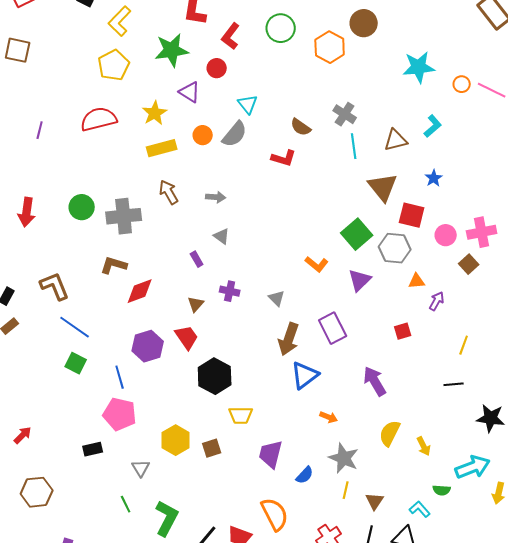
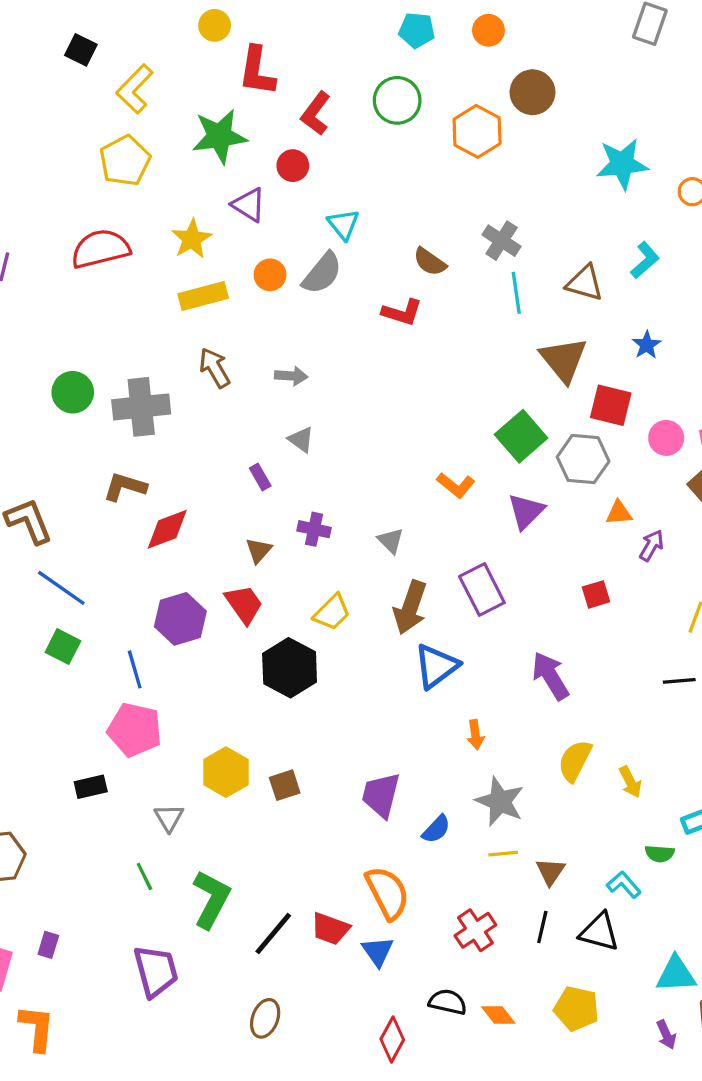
brown triangle: (396, 140) -> (585, 283), turned 30
yellow trapezoid: (241, 415) -> (332, 612), moved, turned -45
orange arrow: (329, 417) -> (475, 735), turned 60
yellow line: (346, 490) -> (503, 854), turned 72

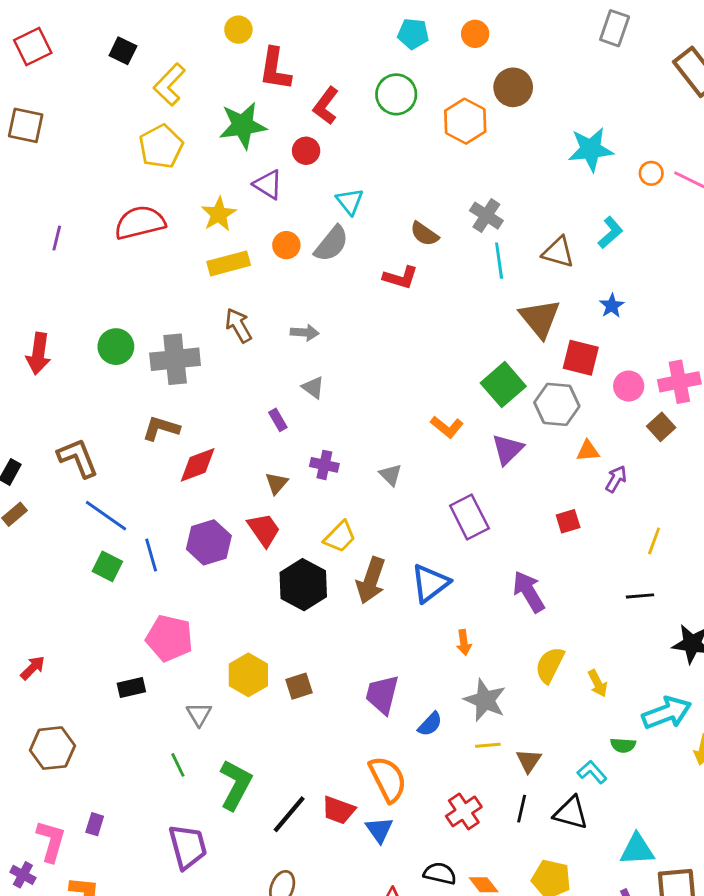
brown arrow: (410, 607) -> (371, 580), moved
blue line: (135, 669) -> (151, 555), moved

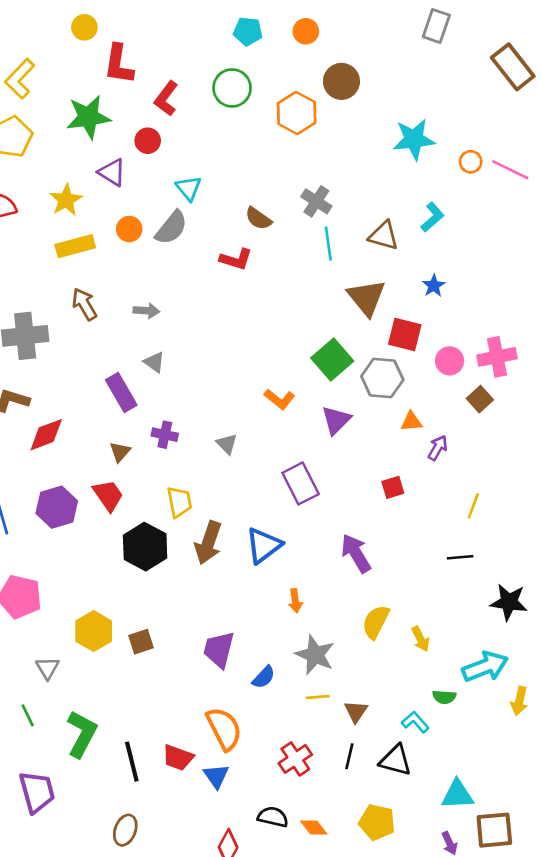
purple rectangle: (278, 420) -> (121, 392), size x1.8
yellow trapezoid: (340, 537) -> (179, 502), turned -56
black line: (289, 814) -> (132, 762), turned -54

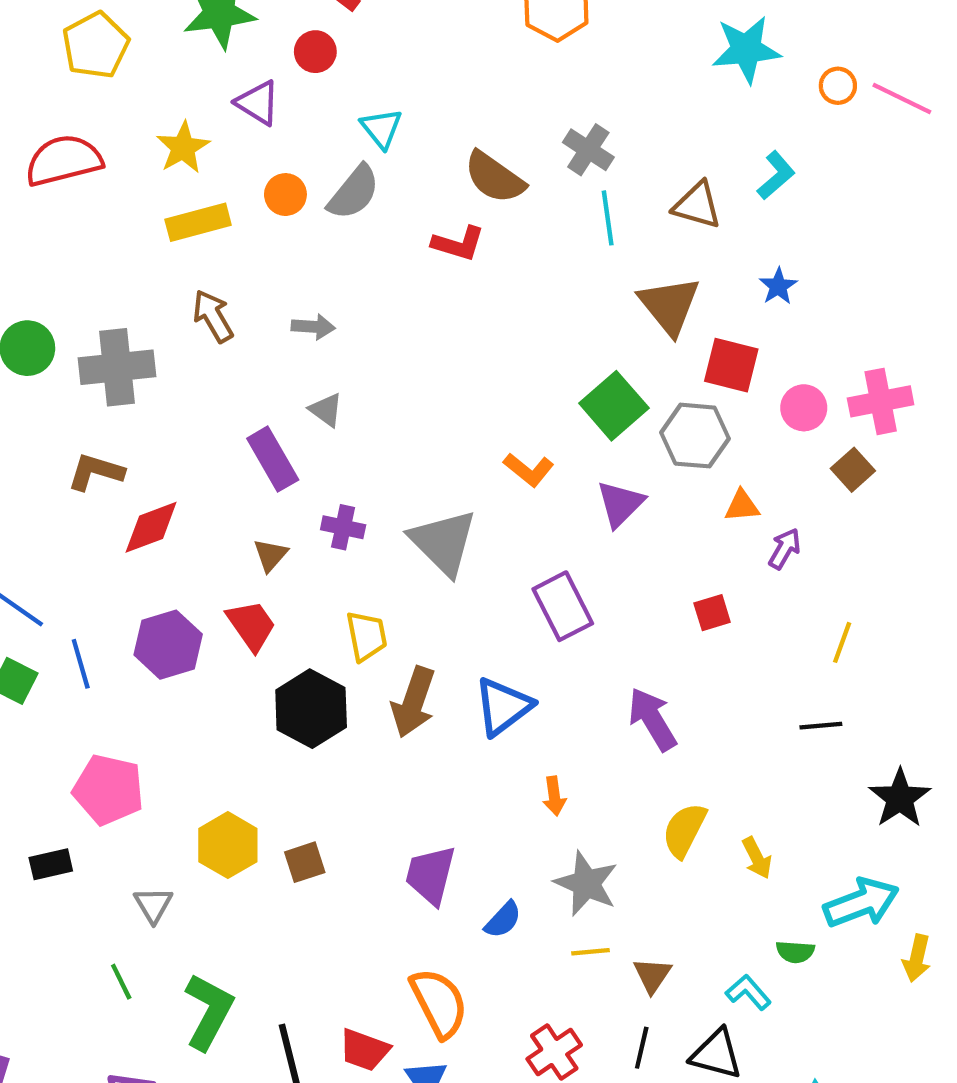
brown semicircle: (258, 218) -> (494, 177), size x1.4
gray triangle: (227, 444) -> (443, 542), size x2.0
black star: (509, 602) -> (900, 798), turned 30

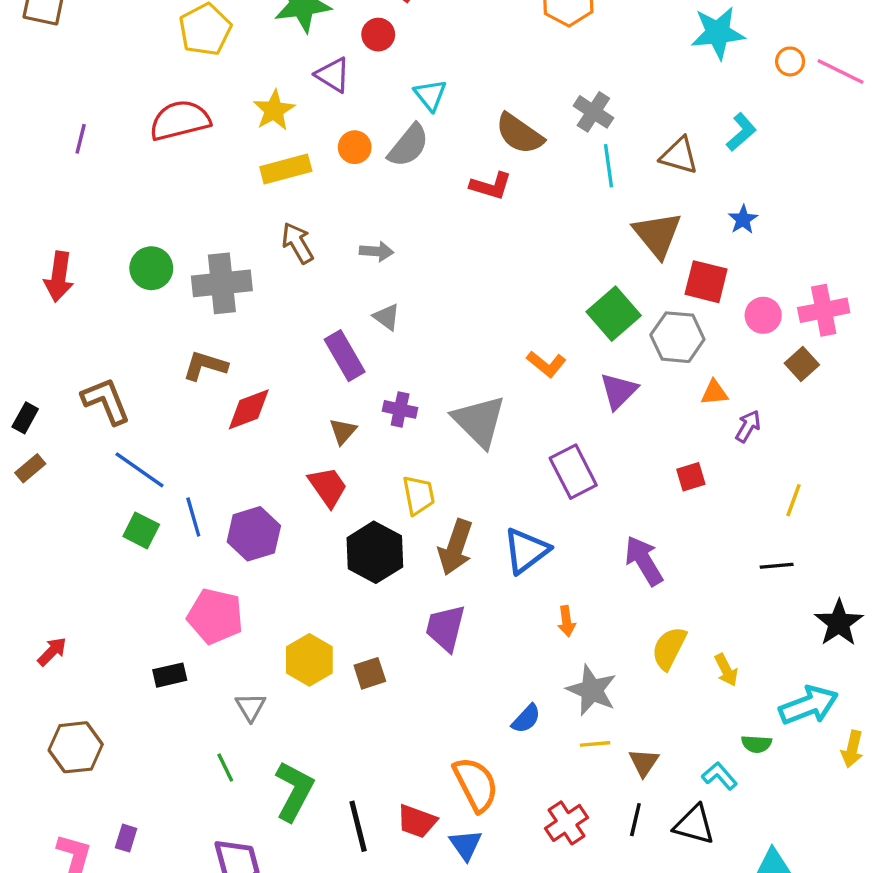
purple hexagon: (168, 645) -> (254, 534), moved
purple trapezoid: (431, 875) -> (445, 628), moved

